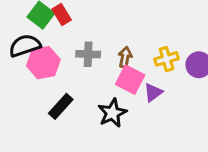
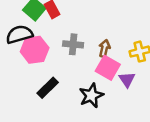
purple triangle: (153, 92) -> (127, 80), turned -30

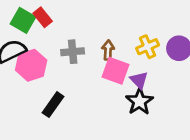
black star: (91, 95) -> (139, 101), moved

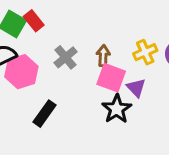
gray cross: (73, 52) -> (66, 57), turned -35
black star: (139, 101) -> (117, 109), moved

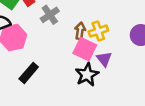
yellow cross: (145, 52) -> (98, 31), moved
gray cross: (66, 57) -> (50, 15), moved

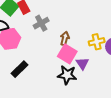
yellow cross: (98, 31) -> (97, 42), moved
black star: (87, 75) -> (67, 75), turned 30

